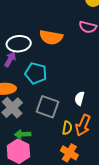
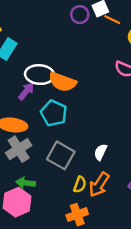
orange semicircle: (51, 37) -> (62, 82), moved
orange cross: (69, 153) -> (77, 215), turned 30

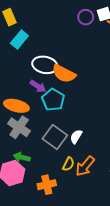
purple arrow: (26, 91) -> (38, 86), moved, turned 77
gray cross: (19, 149) -> (19, 127), turned -30
white semicircle: (100, 152) -> (76, 136), moved
orange cross: (77, 215) -> (47, 185), moved

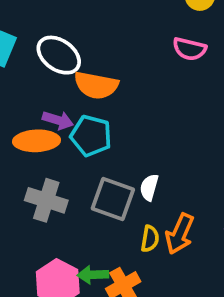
white ellipse: (45, 65) -> (59, 55), moved, turned 40
orange ellipse: (16, 106) -> (36, 141), moved
green arrow: (22, 157) -> (93, 275), moved

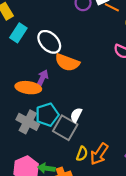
purple arrow: (58, 120) -> (42, 78), turned -91
cyan pentagon: (91, 136) -> (47, 115), moved, turned 30
white semicircle: (149, 187) -> (76, 115), moved

